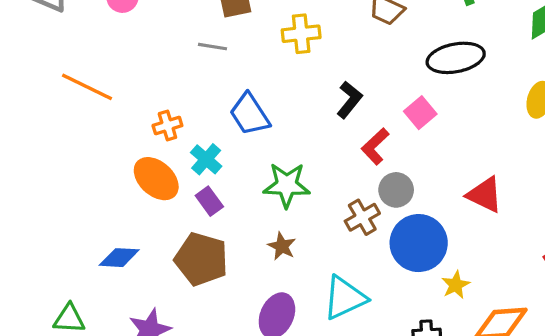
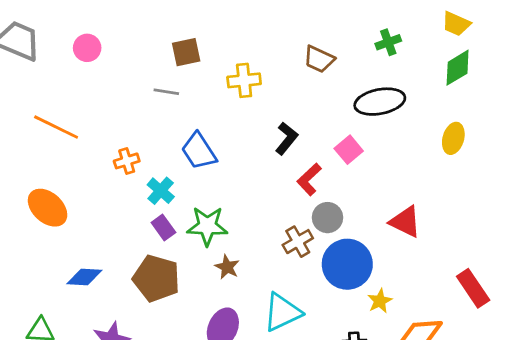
orange ellipse: (156, 179) -> (48, 208), moved
green star: (287, 185) -> (207, 226), moved

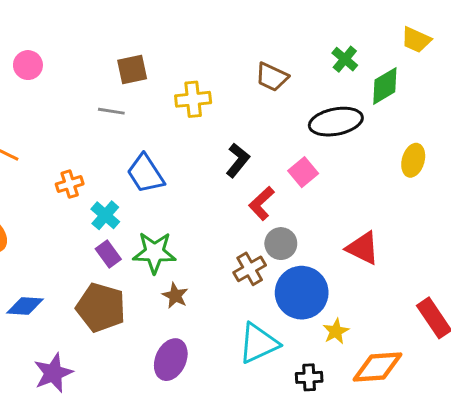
green cross: (388, 42) -> (345, 59), turned -30
green diamond: (458, 68) -> (385, 86), moved
cyan triangle: (282, 312) -> (259, 343), moved

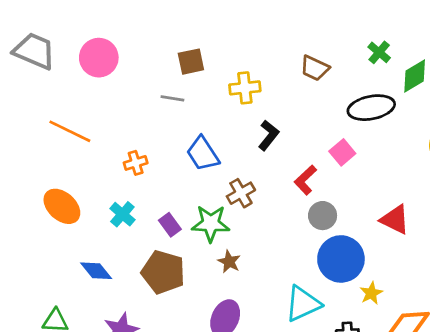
pink circle: (28, 65) -> (99, 58), size x1.5
black L-shape: (238, 160) -> (269, 135), moved
cyan cross: (105, 215) -> (122, 214), moved
brown cross: (250, 269) -> (241, 193), moved
blue diamond: (25, 306) -> (96, 271), turned 48

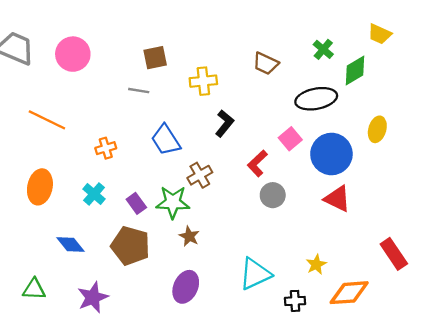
orange ellipse: (62, 206) -> (40, 187), turned 60
blue circle: (341, 259) -> (331, 154), moved

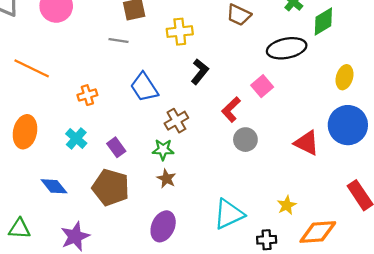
blue circle: (331, 154) -> (348, 125), moved
green star: (173, 202) -> (163, 150), moved, size x0.7

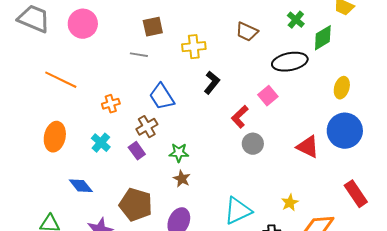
brown cross: (176, 121) -> (147, 127), moved
brown pentagon: (111, 187) -> (136, 205), moved

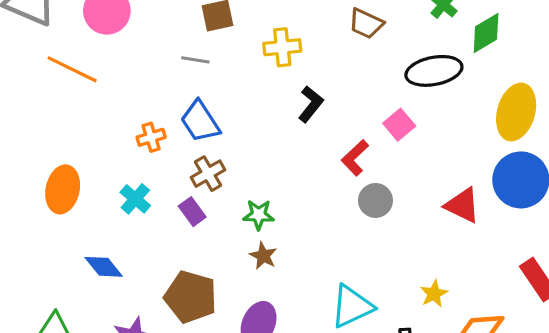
orange line: (61, 80) -> (72, 69), moved
yellow ellipse: (342, 88) -> (516, 112), size x1.6
blue trapezoid: (162, 97) -> (200, 121), moved

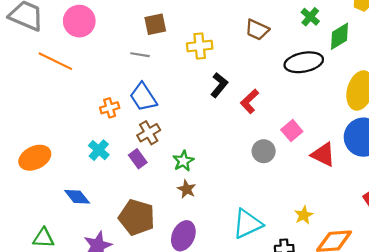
pink square: (399, 125) -> (292, 131), moved
red L-shape: (355, 158) -> (250, 101), moved
orange ellipse: (63, 189) -> (35, 158), moved, turned 52
green star: (259, 215) -> (183, 161), turned -30

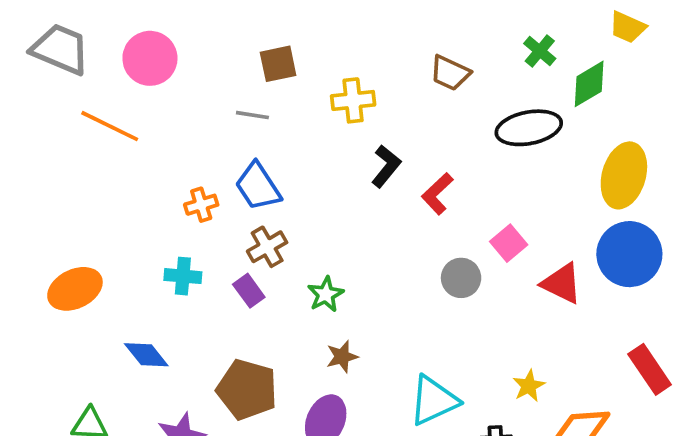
cyan cross: (99, 150) -> (183, 276), turned -36
brown star: (187, 189) -> (342, 357), moved, turned 30

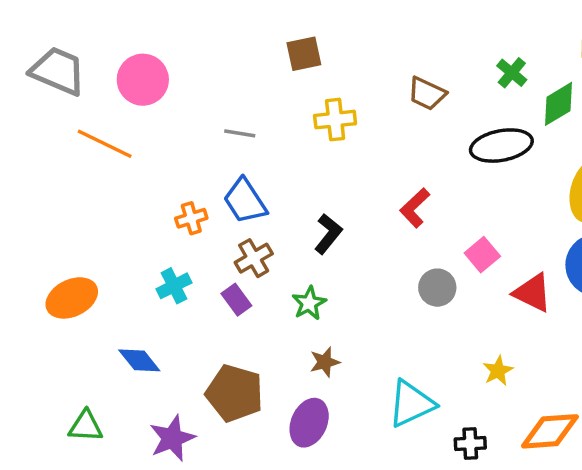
brown square: (278, 64) -> (304, 54), moved
black L-shape: (386, 166) -> (328, 234), moved
cyan cross: (183, 276) -> (174, 286), turned -32
yellow star: (529, 386) -> (498, 371), moved

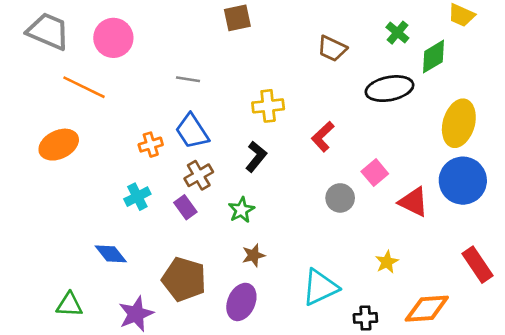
yellow cross: (335, 120) -> (268, 106), moved
orange ellipse: (72, 298) -> (59, 145), moved

